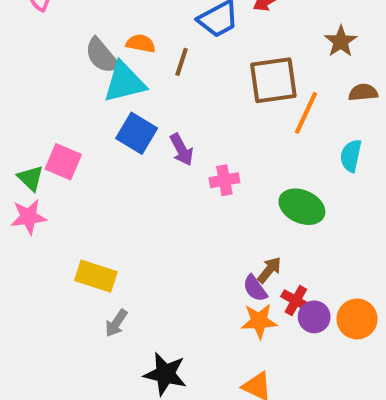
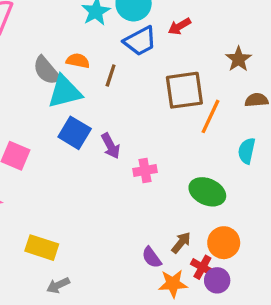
purple semicircle: (255, 288) -> (152, 257), moved
orange circle: (357, 319) -> (224, 243), moved
gray arrow: (116, 323) -> (58, 285), turned 30

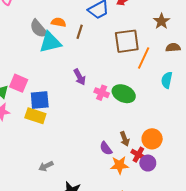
blue square: (75, 133) -> (40, 100), moved, turned -36
pink cross: (145, 171) -> (102, 93), turned 32
green ellipse: (207, 192) -> (124, 94), moved
brown arrow: (181, 243) -> (125, 139), turned 120
yellow rectangle: (42, 248) -> (35, 116), moved

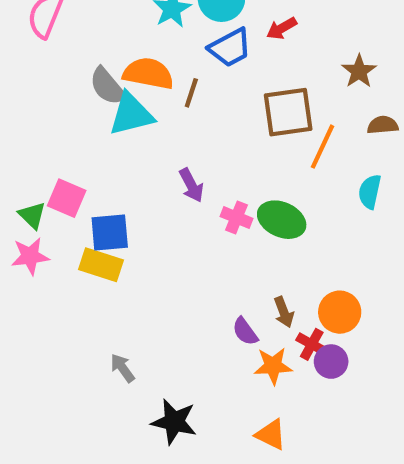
orange semicircle: (59, 22) -> (148, 73), size x1.6
gray arrow: (46, 166) -> (123, 368), turned 80

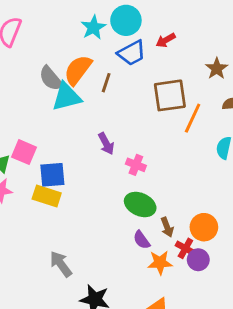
orange semicircle: (148, 73) -> (78, 70), turned -64
green ellipse: (282, 220) -> (140, 205), moved
gray arrow: (123, 368) -> (61, 264), size x1.4

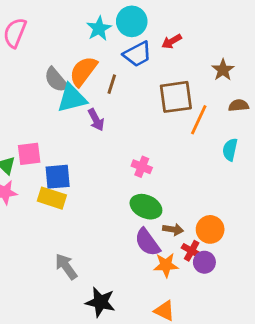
purple arrow: (106, 144) -> (96, 120), moved
pink square: (24, 152) -> (29, 154), turned -30
brown arrow: (167, 227) -> (173, 229), turned -60
purple semicircle: (142, 240) -> (147, 242), size x1.5

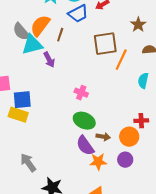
red cross: (192, 251) -> (141, 121), moved, turned -32

